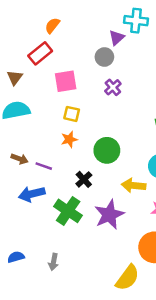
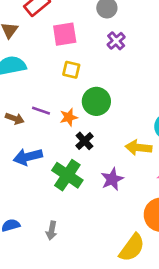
orange star: (69, 139) -> (69, 117), moved
green circle: (107, 150) -> (96, 101), moved
purple line: (44, 166) -> (41, 111), moved
purple star: (109, 215) -> (112, 179), size x0.7

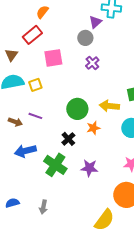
yellow square: (71, 70) -> (35, 85), moved, turned -32
orange star: (69, 117) -> (93, 128), moved
yellow arrow: (139, 148) -> (109, 106), moved
purple star: (112, 179) -> (89, 168), turned 30

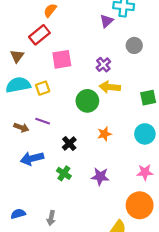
gray circle: (85, 38) -> (134, 45), moved
yellow arrow: (109, 106) -> (110, 87), moved
green circle: (77, 109) -> (87, 101), moved
black cross: (68, 139) -> (69, 143), moved
green cross: (55, 165) -> (64, 173), size x0.6

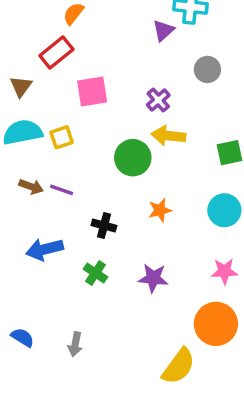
brown arrow: (21, 128) -> (31, 187), moved
black cross: (69, 143) -> (104, 226), turned -32
blue semicircle: (18, 214) -> (23, 337), turned 48

